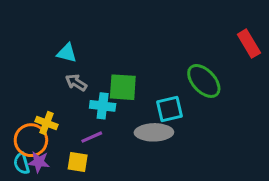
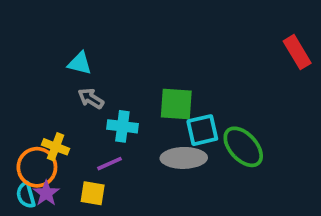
green ellipse: (204, 81) -> (243, 147), moved
green square: (123, 87) -> (176, 104), moved
purple star: (39, 162) -> (46, 193), turned 30

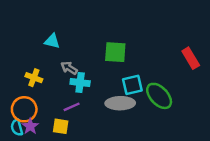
red rectangle: (297, 52) -> (191, 58), moved
gray arrow: (91, 98) -> (69, 68), moved
green square: (176, 104) -> (115, 52), moved
yellow cross: (56, 147) -> (34, 78), moved

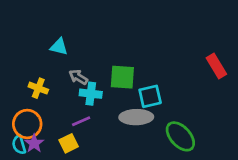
green square: (115, 52) -> (122, 77), moved
green ellipse: (159, 96) -> (180, 136), moved
yellow square: (61, 126) -> (69, 143), turned -35

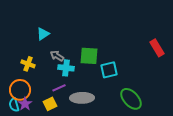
cyan triangle: (59, 47) -> (43, 34), turned -48
gray ellipse: (136, 117) -> (82, 98), moved

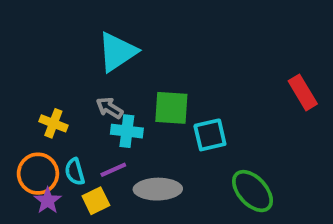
cyan triangle: (43, 34) -> (117, 52), moved, size x1.6
cyan semicircle: (14, 105) -> (75, 172), moved

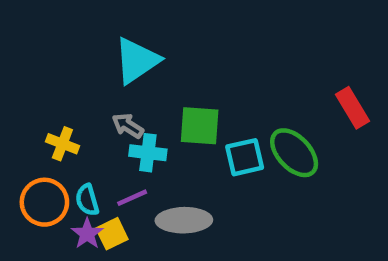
green ellipse: (253, 191) -> (294, 153), moved
purple star: (48, 201) -> (87, 234), moved

